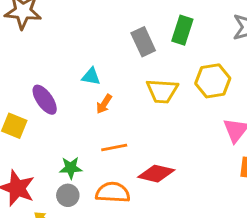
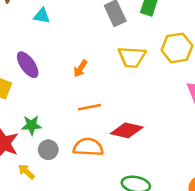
cyan triangle: (91, 76) -> (42, 16), moved
green star: (71, 168) -> (31, 125), moved

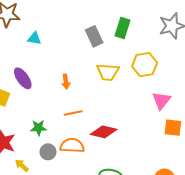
orange arrow: (80, 69) -> (66, 81), turned -40
green star: (31, 125) -> (39, 128), moved
gray circle: (48, 150) -> (48, 152), moved

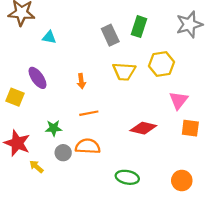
red diamond: (104, 132) -> (143, 128), moved

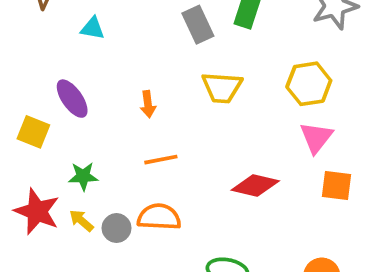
yellow hexagon: (161, 64) -> (309, 84), moved
green star: (54, 128) -> (83, 176), moved
yellow arrow: (36, 167) -> (81, 221), moved

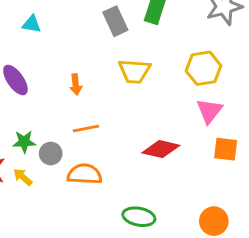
gray circle: (117, 228) -> (51, 154), moved

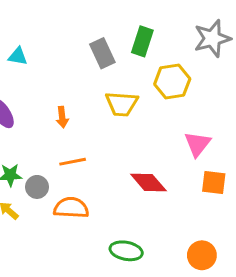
yellow hexagon: (204, 68) -> (172, 81), moved
red diamond: (161, 149) -> (148, 182), turned 36

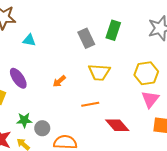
yellow hexagon: (172, 81) -> (146, 73), moved
orange arrow: (62, 117) -> (59, 81), turned 56
orange line: (73, 162) -> (90, 104), moved

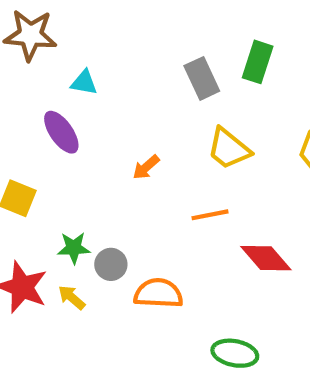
yellow trapezoid: (99, 72) -> (229, 149), turned 35
purple ellipse: (18, 78) -> (61, 132), moved

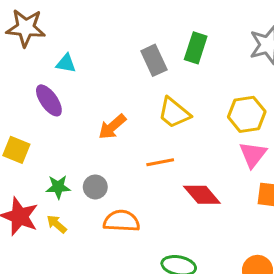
orange arrow: (146, 167) -> (112, 127), size x1.4
gray circle: (111, 264) -> (95, 187), moved

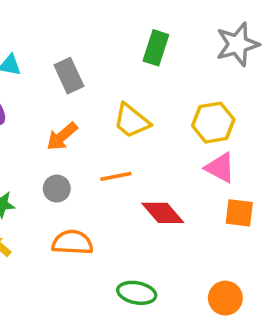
gray rectangle: (154, 60) -> (69, 76), moved
pink triangle: (253, 155) -> (220, 168), turned -40
gray circle: (95, 187) -> (57, 189), moved

